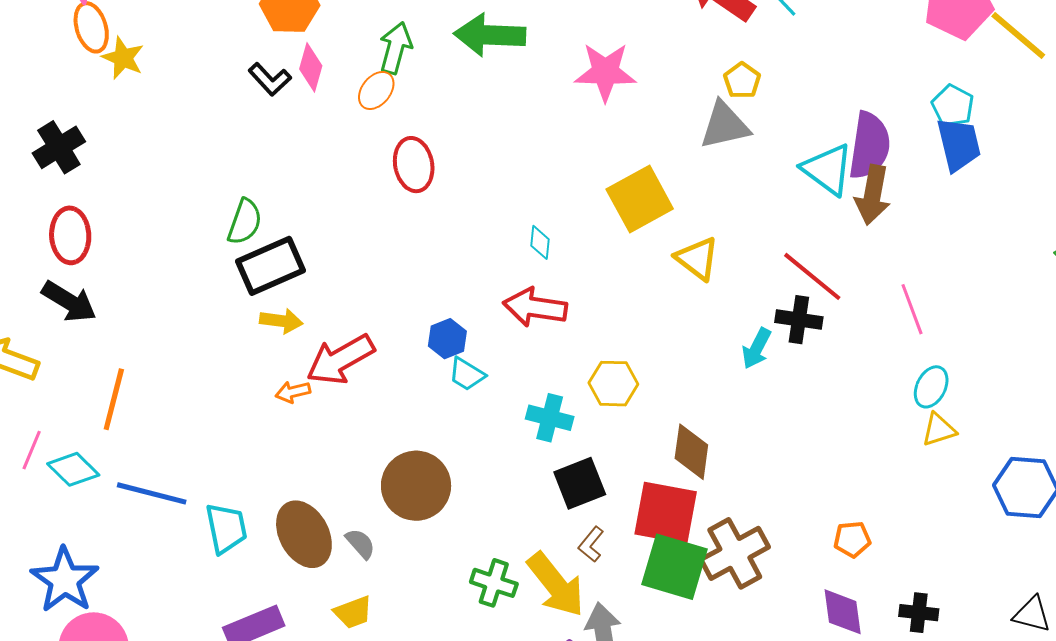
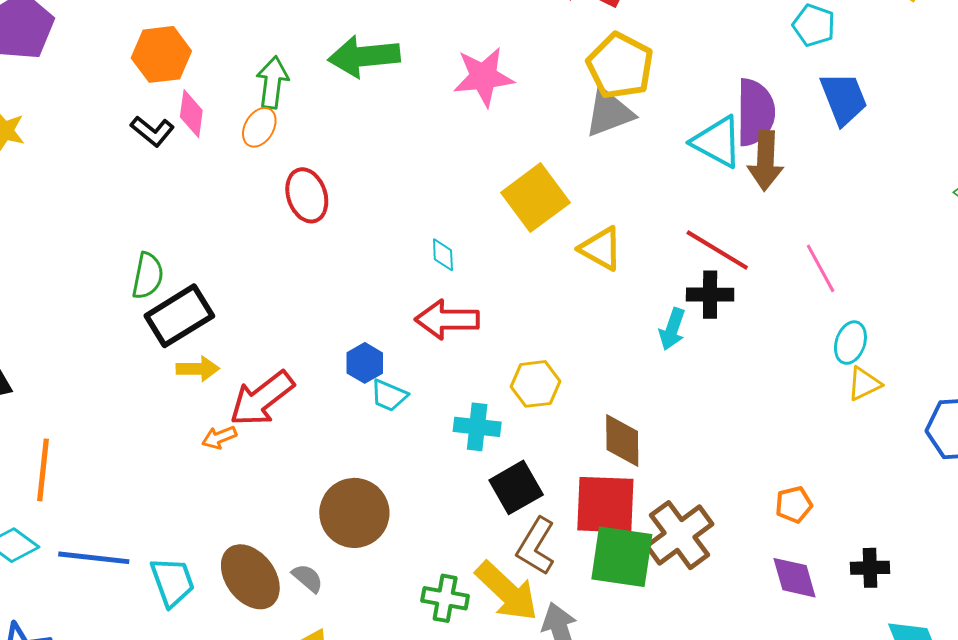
yellow pentagon: (742, 81) -> (620, 66), size x1.8
cyan pentagon: (953, 106) -> (814, 25), moved
brown L-shape: (591, 544) -> (536, 546), size x1.6

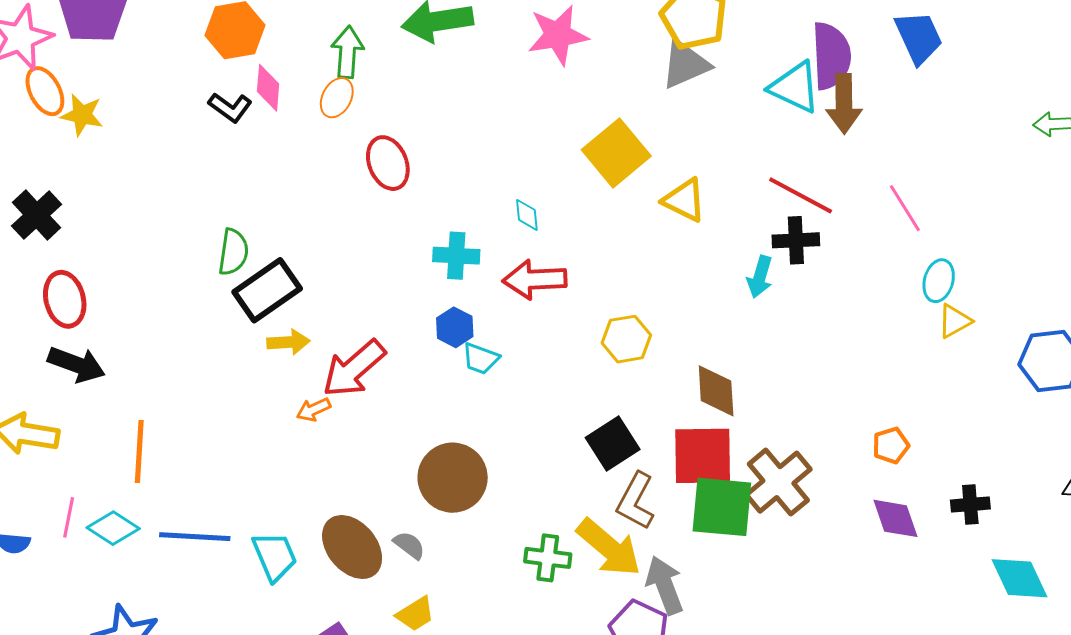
cyan cross: (477, 427) -> (456, 256), moved

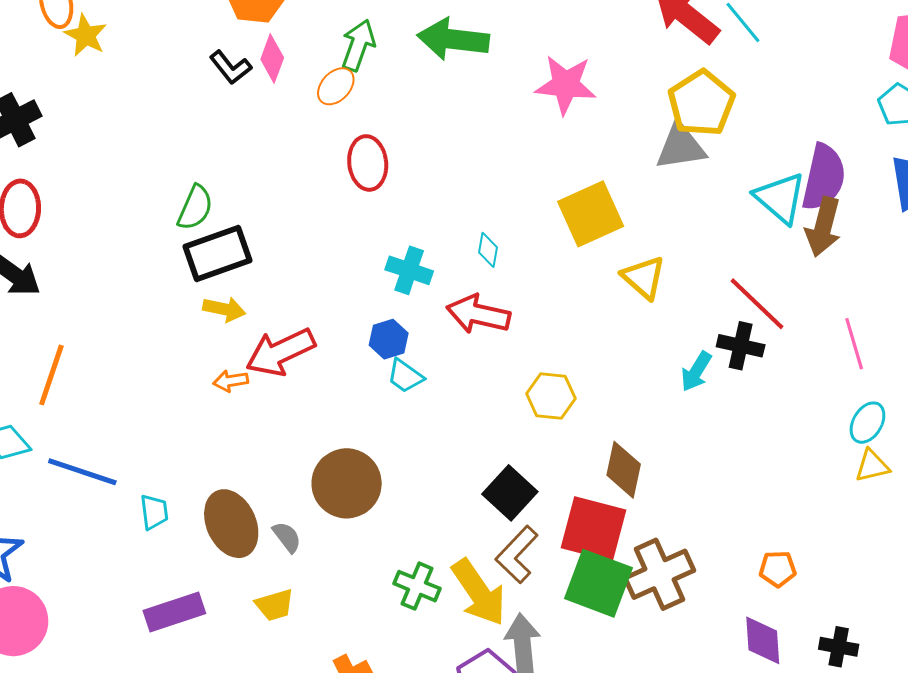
black square: (613, 443) -> (510, 493), turned -30
cyan trapezoid: (275, 556) -> (154, 512), size x0.7

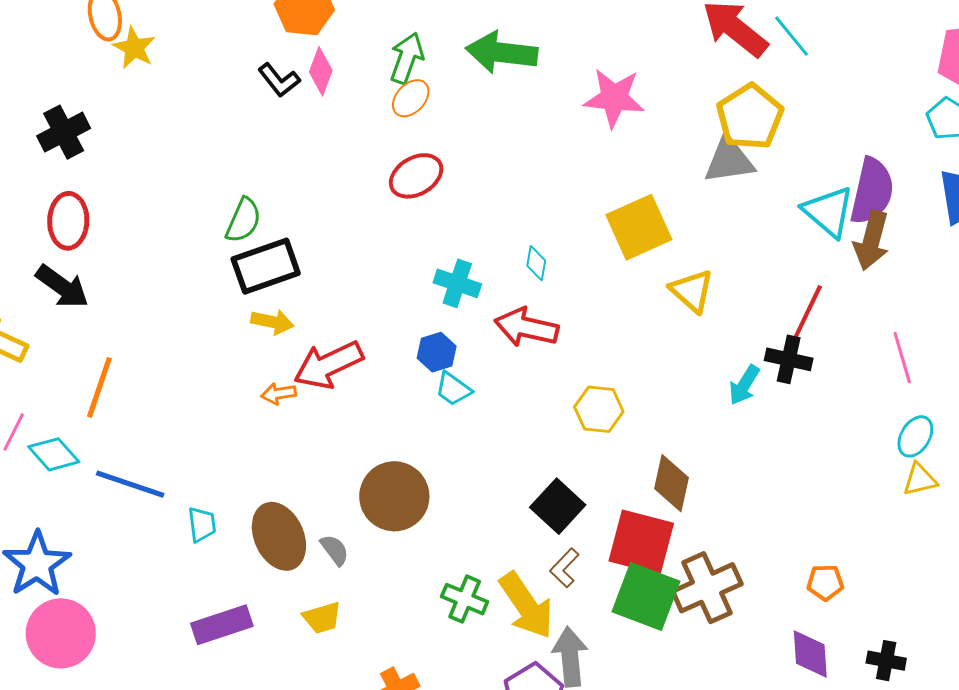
orange ellipse: (336, 86) -> (411, 98), moved
red ellipse: (368, 163) -> (416, 176), turned 66
red line: (757, 304) -> (805, 317), turned 72
brown L-shape: (517, 555) -> (564, 568), size x0.7

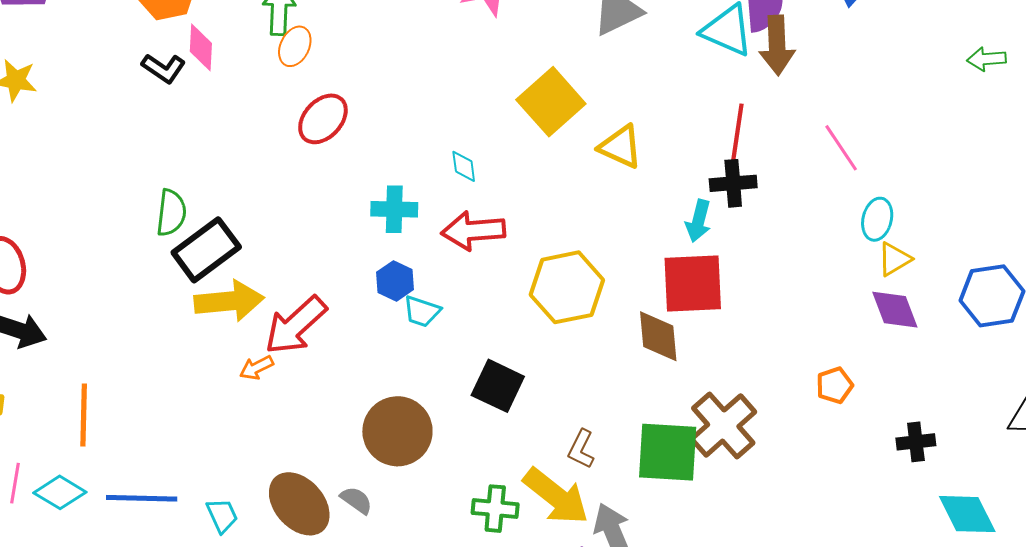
yellow arrow: (272, 322) -> (229, 301), size x1.6
yellow hexagon: (599, 409) -> (567, 287), size x1.5
black square: (558, 506) -> (498, 386), moved
red square: (641, 542) -> (693, 283), moved
purple diamond: (810, 654) -> (895, 310), moved

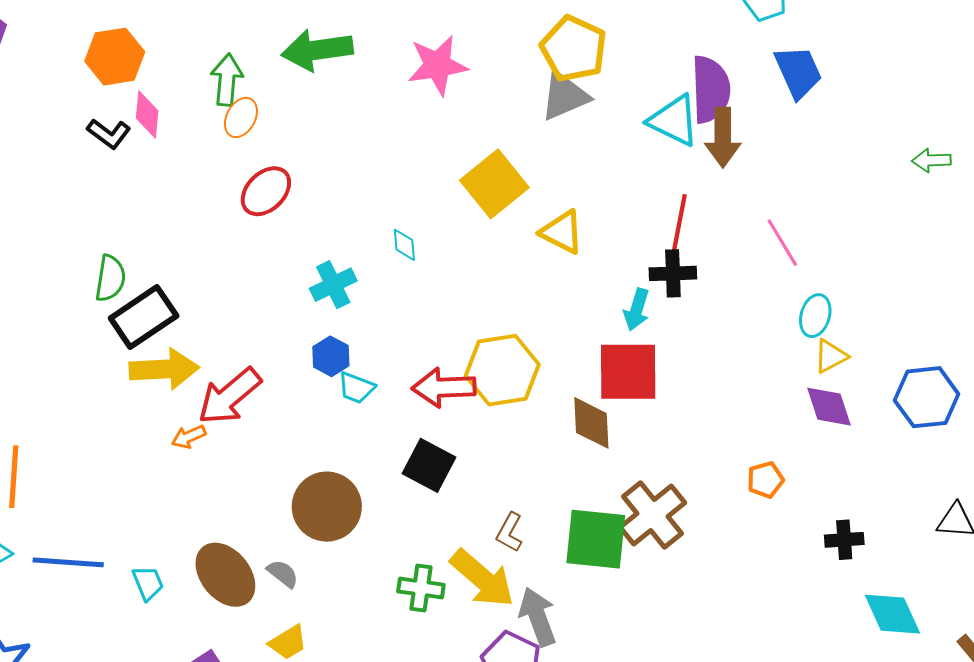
cyan cross: (394, 209) -> (333, 285), turned -30
red arrow: (473, 231) -> (444, 387), moved

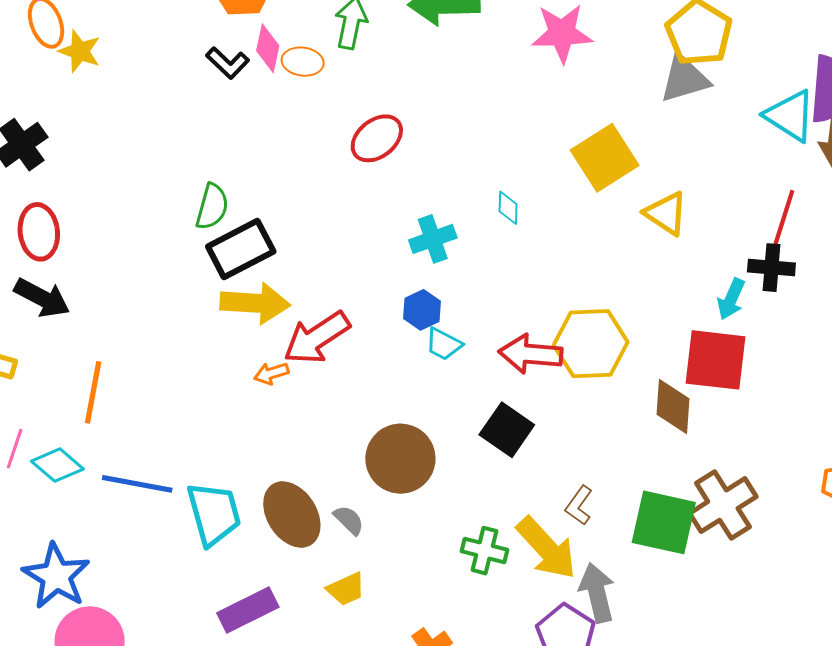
orange ellipse: (241, 117) -> (303, 62), moved, turned 63
cyan trapezoid: (148, 583) -> (214, 514), size x1.8

